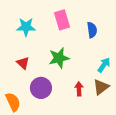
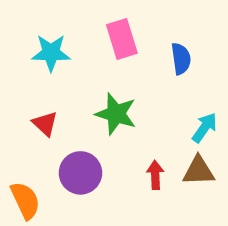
green star: (59, 58) -> (116, 114), turned 30
brown triangle: (101, 87) -> (199, 171), turned 36

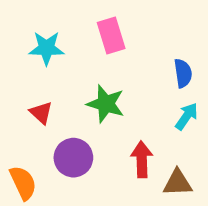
blue semicircle: (181, 59) -> (183, 73), moved
brown triangle: (199, 171) -> (178, 183), moved
red arrow: (155, 175) -> (142, 159), size x1.4

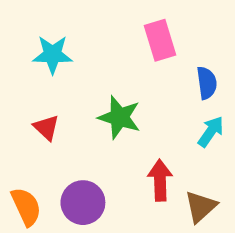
pink rectangle: (111, 36) -> (160, 40), moved
purple circle: (73, 158) -> (83, 203), moved
brown triangle: (178, 183) -> (201, 207), turned -40

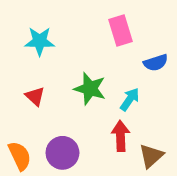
blue semicircle: (207, 83) -> (156, 63), turned 80
cyan arrow: (211, 132) -> (130, 99), moved

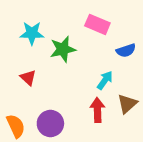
pink rectangle: (121, 31) -> (97, 24), turned -50
green star: (90, 89) -> (63, 49), moved, turned -30
brown triangle: (151, 156) -> (127, 104), moved

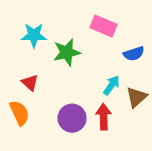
brown triangle: (127, 104) -> (136, 97), moved
purple circle: (50, 124) -> (72, 118), moved
orange semicircle: (16, 126) -> (19, 113), moved

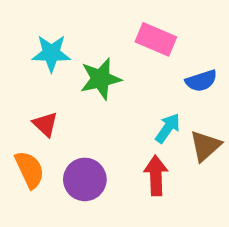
purple circle: (72, 118) -> (85, 179), moved

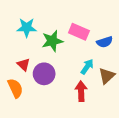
pink rectangle: (156, 39) -> (79, 32), moved
purple circle: (85, 179) -> (44, 74), moved

